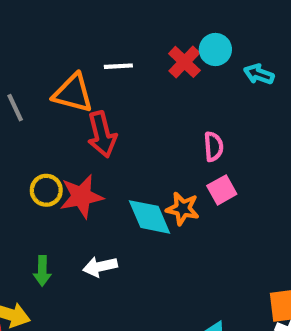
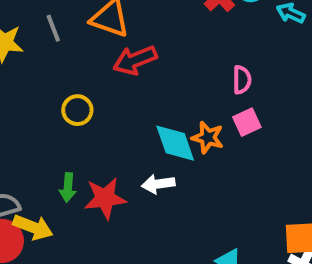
red arrow: (102, 134) -> (135, 60), turned 78
red star: (81, 196) -> (105, 198), moved
white arrow: (100, 267) -> (158, 184), moved

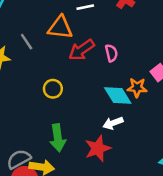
pink semicircle: (242, 80) -> (111, 53), moved
green arrow: (68, 188) -> (58, 138), size x1.5
red star: (105, 198) -> (98, 148), moved

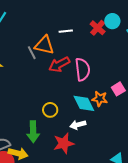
gray line: (27, 42) -> (32, 53), moved
pink semicircle: (111, 53) -> (82, 69), size x1.6
yellow circle: (53, 89) -> (50, 110), moved

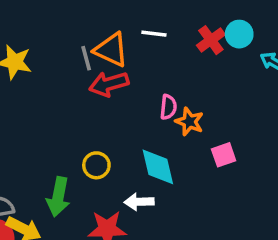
red arrow: (59, 64) -> (109, 84), moved
pink semicircle: (82, 69) -> (168, 107), size x0.6
orange star: (100, 99) -> (189, 122), moved

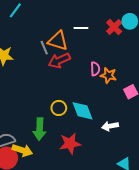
cyan diamond: (158, 167) -> (83, 111), moved
white arrow: (139, 202) -> (110, 126), moved

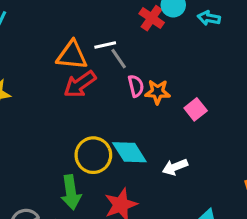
white line: (81, 28) -> (105, 45), moved
gray line: (44, 48) -> (119, 59), moved
yellow circle: (59, 108) -> (93, 155), size x1.5

